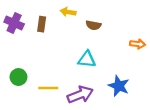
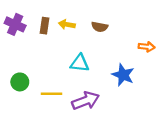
yellow arrow: (68, 12) -> (67, 24), moved
cyan triangle: (87, 59) -> (80, 63), moved
blue star: (119, 86) -> (123, 75), moved

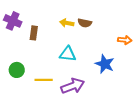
yellow arrow: (67, 24) -> (67, 23), moved
brown rectangle: (44, 26) -> (34, 33), moved

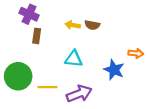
purple cross: (13, 21) -> (29, 14), moved
orange arrow: (125, 40) -> (136, 53), moved
green circle: (17, 70) -> (18, 76), size x1.6

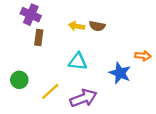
green circle: (18, 76) -> (19, 80), size x0.6
yellow line: (48, 87) -> (50, 91), turned -42

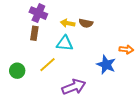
purple cross: (31, 15) -> (38, 13), moved
cyan triangle: (78, 62) -> (65, 43), moved
yellow line: (50, 91) -> (47, 65), moved

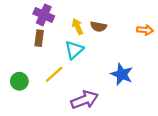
yellow arrow: (68, 23) -> (78, 27), turned 56
cyan triangle: (65, 43) -> (74, 50), turned -48
orange arrow: (126, 49) -> (145, 30), moved

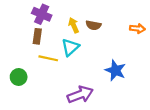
yellow line: (54, 74) -> (48, 58), moved, turned 54

